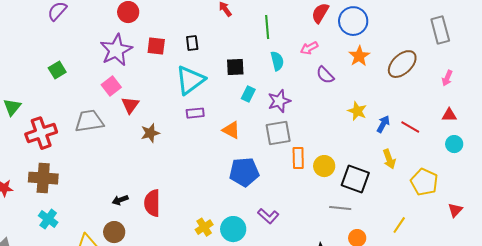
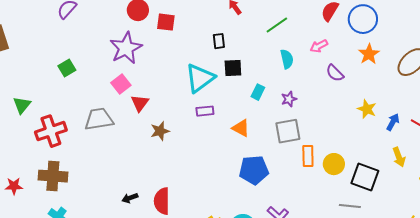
green line: (267, 27) -> (277, 25), turned 60
black rectangle: (192, 43) -> (219, 41), moved
red square: (156, 46) -> (166, 22), moved
black square: (235, 67) -> (233, 68), moved
purple star: (279, 101) -> (289, 99), size x0.7

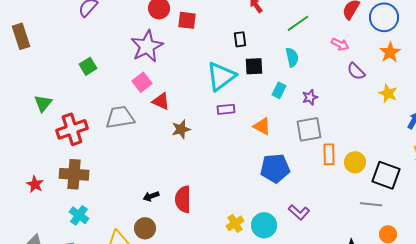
pink arrow: (319, 46) -> (340, 44), turned -126
cyan semicircle: (287, 59) -> (292, 57), moved
red triangle: (140, 103) -> (161, 101), turned -42
yellow star: (367, 109) -> (388, 93), moved
red star: (14, 186) -> (35, 184), turned 30

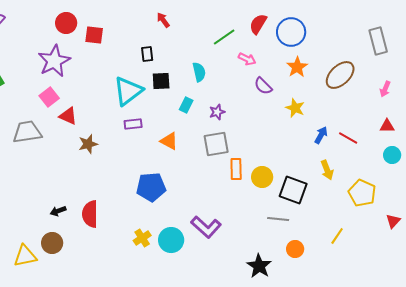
green line: (298, 23) -> (224, 37), moved
blue pentagon: (275, 168) -> (151, 187), moved
purple L-shape: (299, 212) -> (206, 227), size x1.4

